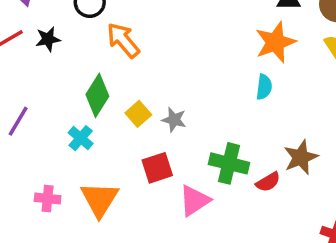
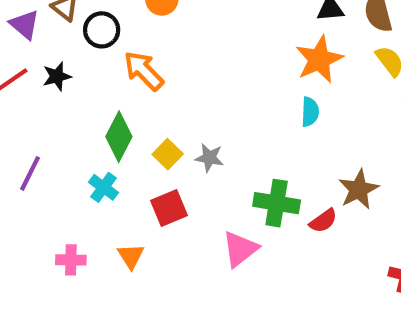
red square: (157, 168) -> (169, 208), moved
orange triangle: (99, 199) -> (131, 256), size x0.6

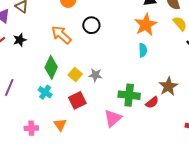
black circle: (102, 30) -> (91, 25), moved

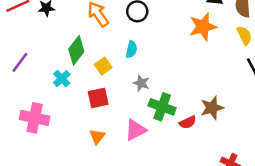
cyan semicircle: (143, 50) -> (131, 49), moved
gray star: (95, 75) -> (141, 83), moved
orange triangle: (60, 125) -> (97, 137), moved
pink cross: (31, 128) -> (35, 118), size x1.6

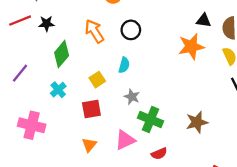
green diamond: (76, 50) -> (62, 54), moved
red semicircle: (188, 122) -> (159, 154), moved

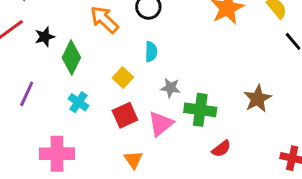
black star: (47, 24) -> (45, 37), moved
pink triangle: (125, 140) -> (161, 124), moved

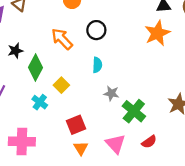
yellow square: (123, 78) -> (61, 85), moved
green cross: (200, 110) -> (134, 111), turned 30
red square: (125, 115) -> (76, 125), moved
pink triangle: (161, 124) -> (115, 144), moved, turned -35

